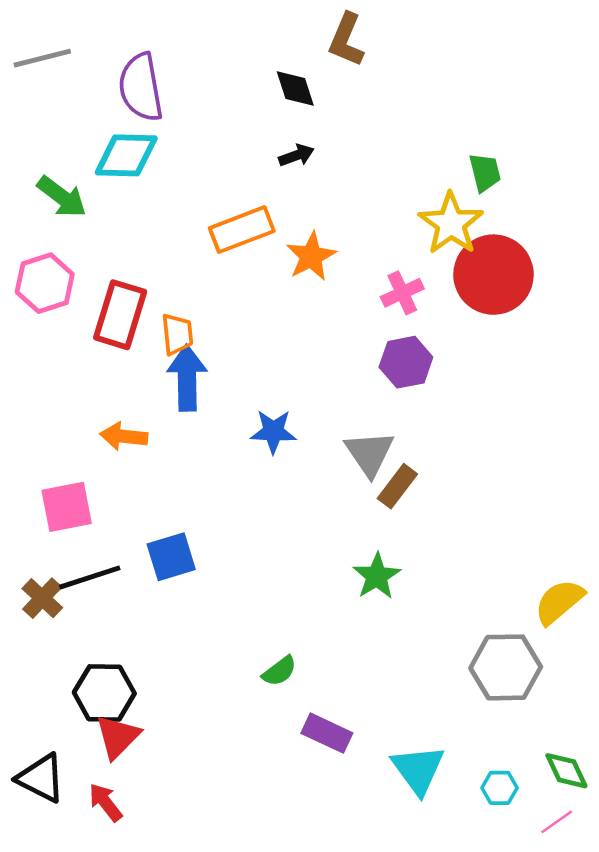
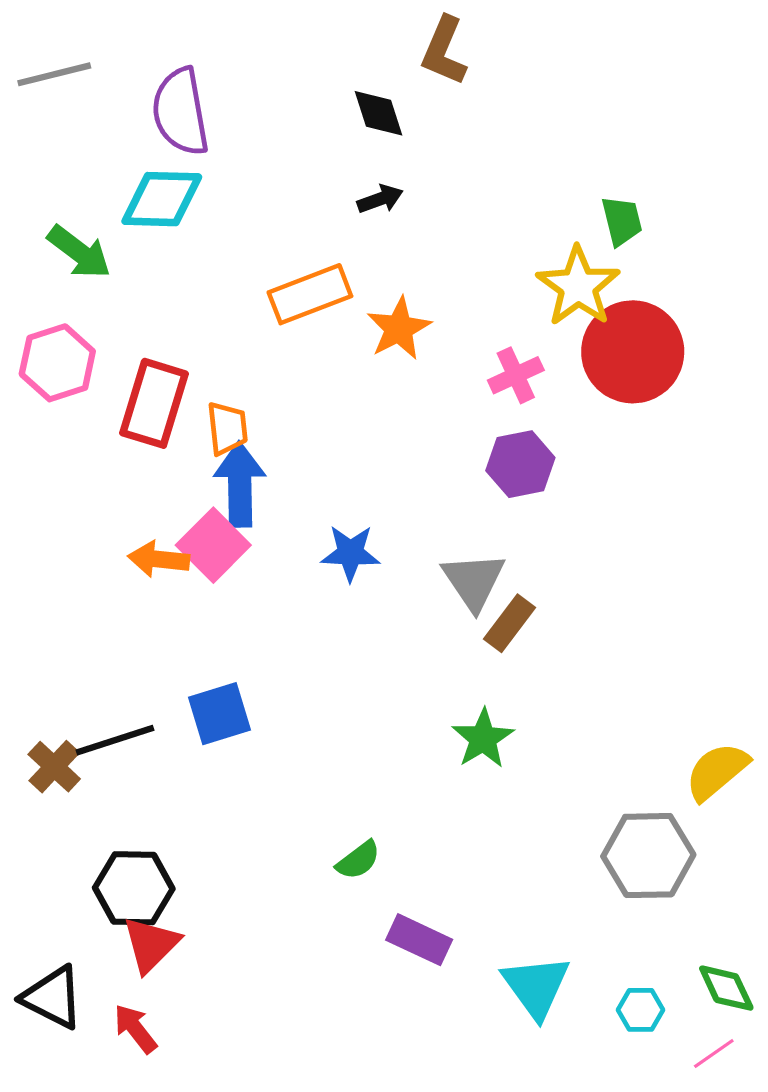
pink square: (67, 507) -> (213, 545), moved, turned -34

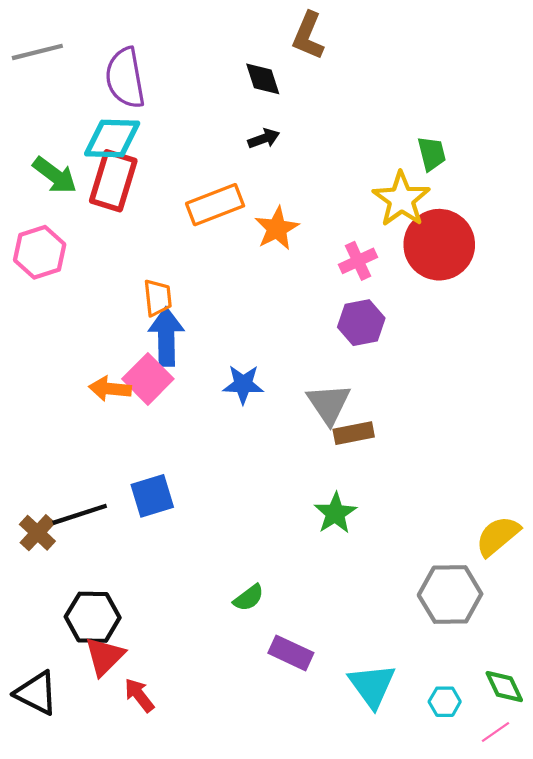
red rectangle: (154, 403) -> (113, 181), moved
brown rectangle: (510, 623) -> (354, 433), turned 42
red arrow: (135, 1029) -> (139, 695), moved

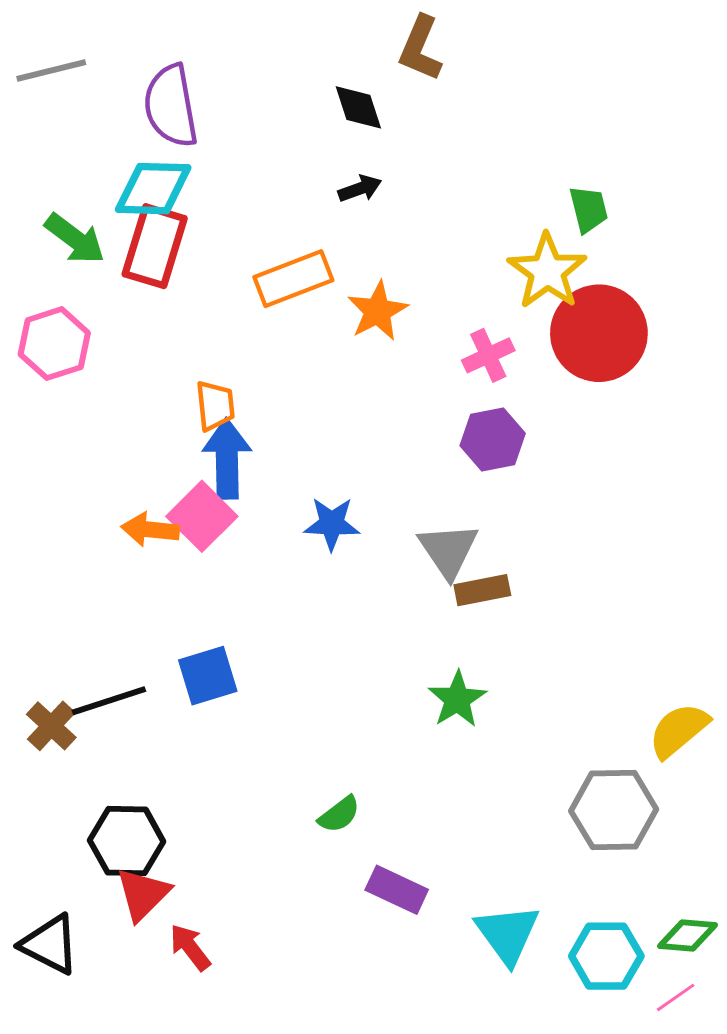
green diamond: (504, 687) -> (688, 935), turned -60
cyan hexagon: (445, 702) -> (606, 956), size x1.6

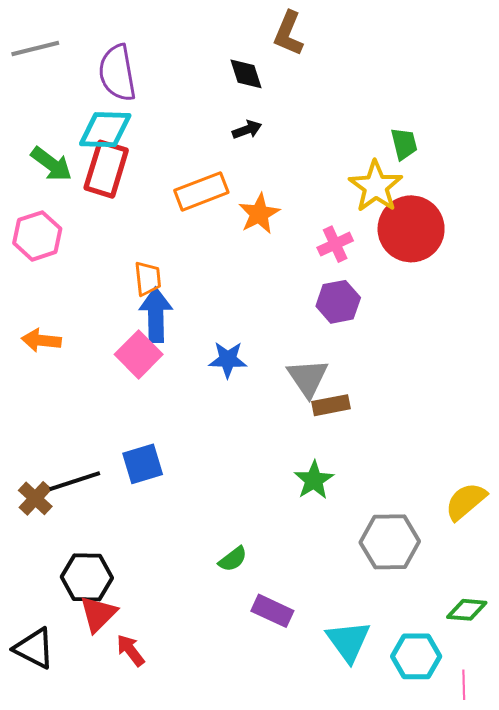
orange arrow: (150, 530) -> (41, 340), moved
gray hexagon: (614, 810) -> (390, 542), moved
green diamond: (688, 935) -> (467, 610), moved
pink line: (676, 997) -> (464, 685), turned -56

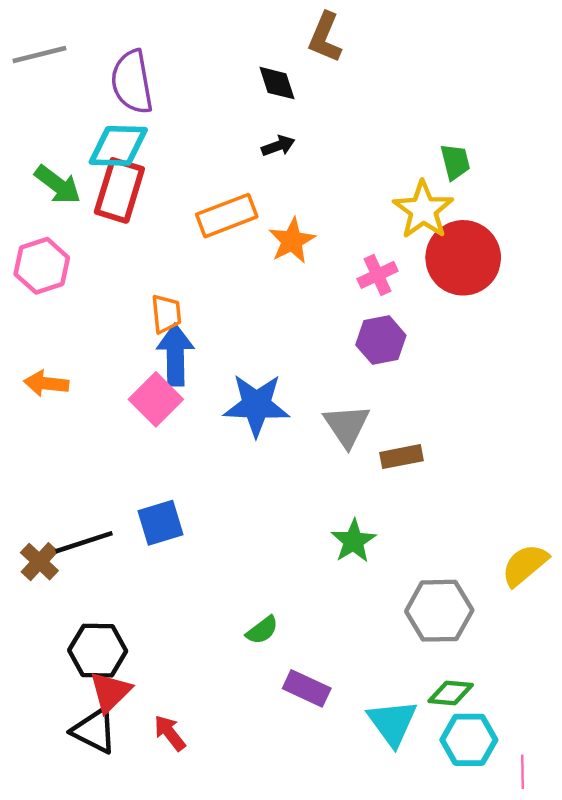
blue star: (228, 360) -> (256, 405), size x1.5
brown rectangle: (331, 405) -> (401, 457), moved
green diamond: (467, 610) -> (451, 693), moved
black triangle: (34, 648) -> (94, 731), moved
red arrow: (130, 650) -> (170, 733), moved

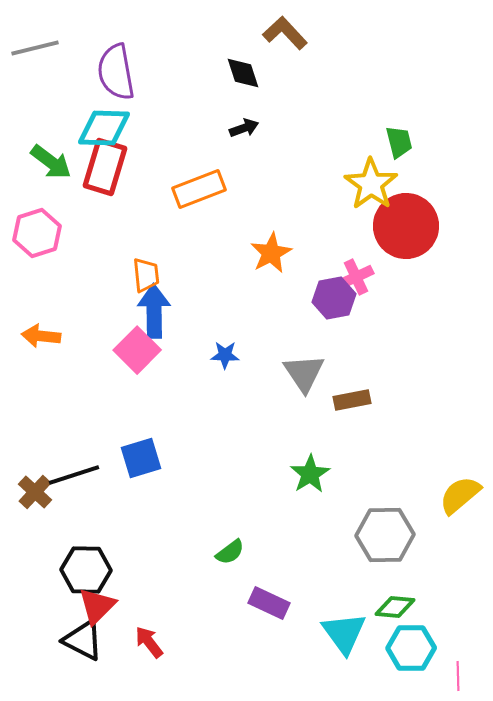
brown L-shape: (325, 37) -> (285, 33), turned 114
orange star: (292, 241) -> (271, 253), moved
pink cross: (378, 275) -> (356, 277), moved
blue star: (256, 405) -> (225, 355), size x0.5

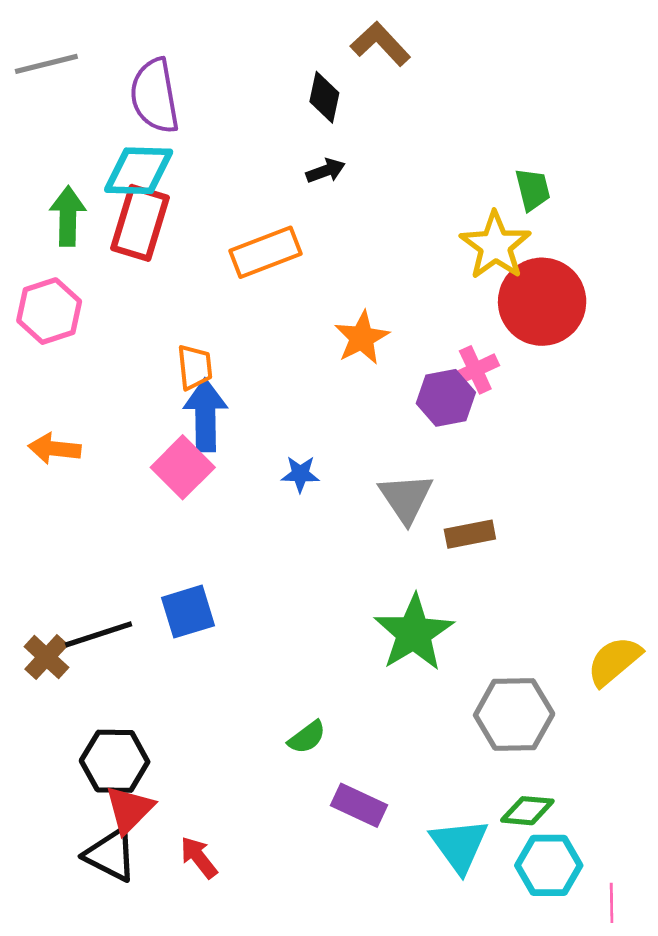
black diamond: (243, 73) -> (324, 97), turned 30
green arrow: (51, 162) -> (68, 216), turned -126
green star: (310, 474) -> (414, 633), size x1.5

